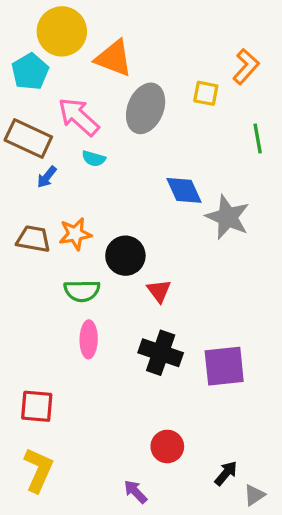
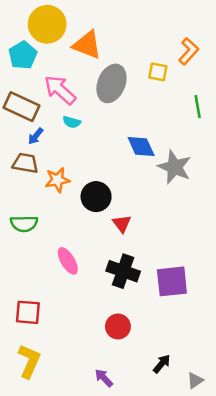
brown trapezoid: (33, 239) -> (25, 163), moved
green semicircle: (82, 291) -> (24, 224), moved
pink ellipse: (89, 339) -> (68, 261), turned -32
red circle: (167, 446) -> (118, 326), moved
black arrow: (226, 473) -> (162, 364), moved

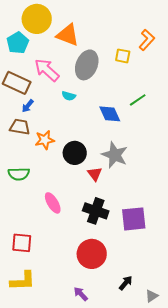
green line: (198, 107) -> (138, 100), moved, turned 66
cyan semicircle: (72, 122) -> (69, 96), moved
gray star: (174, 167) -> (115, 155), moved
red circle: (118, 326) -> (92, 254), size x1.5
yellow L-shape: (29, 361) -> (23, 281), turned 64

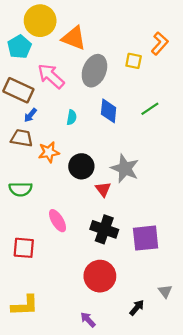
cyan semicircle: (69, 96) -> (72, 117), moved, turned -96
blue diamond: (110, 114) -> (109, 111), moved, turned 30
red square: (22, 243) -> (24, 248), moved
gray triangle: (152, 296) -> (165, 291), moved, turned -32

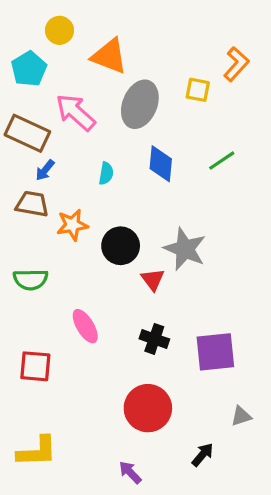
yellow circle: (40, 21) -> (59, 30), size x0.6
black cross: (104, 229) -> (154, 339), size x0.7
gray triangle: (165, 291) -> (241, 416), moved, turned 48

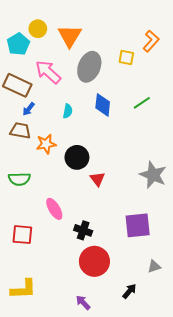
yellow circle: (59, 30) -> (38, 29), moved
orange triangle: (109, 56) -> (70, 36), turned 40
gray star: (185, 249) -> (153, 175), moved
black cross: (154, 339) -> (83, 230), moved

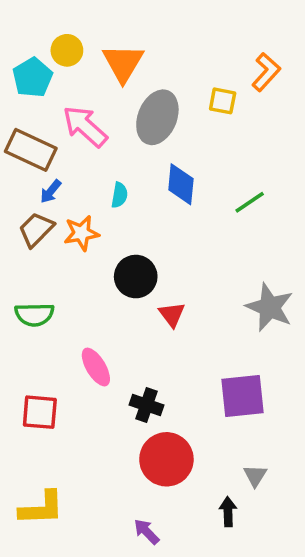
green line: (142, 103) -> (250, 202), moved
brown trapezoid: (20, 131) -> (36, 229), turned -55
orange star: (46, 144) -> (81, 233), moved
gray triangle: (154, 266) -> (255, 476), moved, turned -40
black arrow: (129, 291) -> (228, 512), turned -42

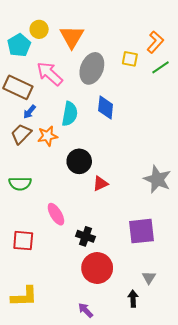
cyan semicircle: (119, 195) -> (70, 114), size x1.6
green line: (250, 202) -> (161, 67), moved
red triangle: (172, 315) -> (100, 184), turned 42

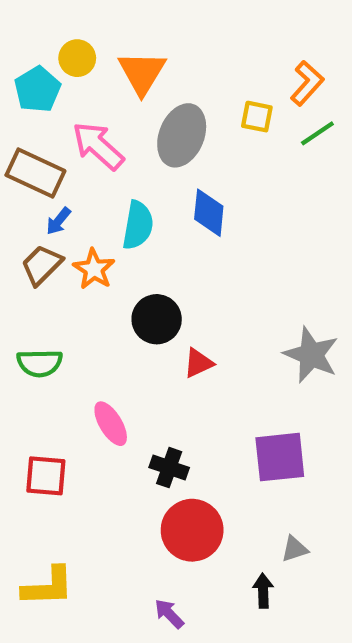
orange star: (48, 136) -> (94, 269), turned -30
gray triangle: (149, 278) -> (294, 549), turned 40

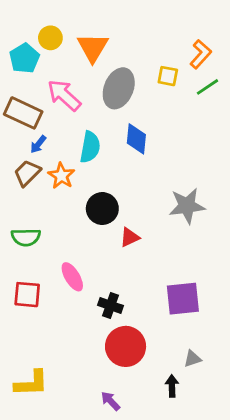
gray star: (311, 355) -> (187, 206), moved, turned -30
red square: (46, 476) -> (27, 295), moved

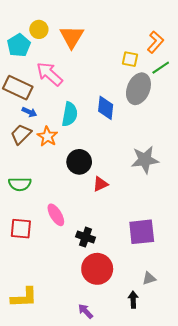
gray ellipse: (119, 88) -> (138, 89), moved
blue arrow: (38, 144) -> (29, 112), turned -104

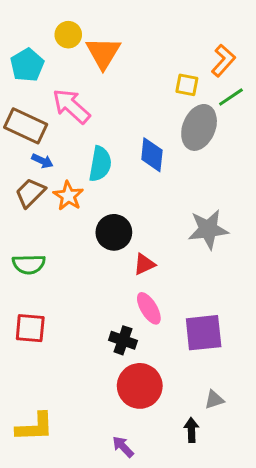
yellow circle: (39, 29) -> (68, 35), moved
pink ellipse: (56, 215) -> (149, 308), moved

